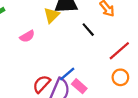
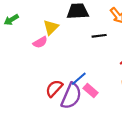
yellow triangle: (52, 15) -> (51, 27), moved
black line: (88, 30) -> (99, 36), turned -56

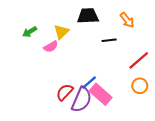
green arrow: (11, 20) -> (30, 32), moved
pink rectangle: (91, 91) -> (101, 94), size x1.5

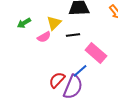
black line: (109, 40) -> (73, 35), moved
pink rectangle: (101, 94) -> (96, 53), moved

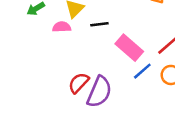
pink semicircle: (44, 37) -> (62, 27), turned -152
blue line: (80, 71) -> (142, 71), moved

